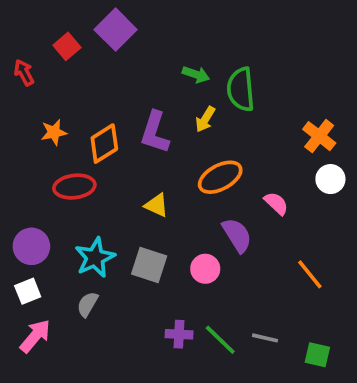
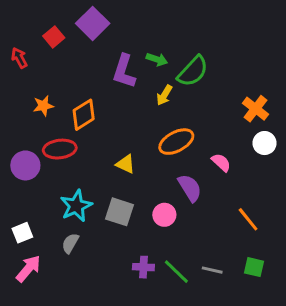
green semicircle: (241, 89) -> (193, 71), turned -132
purple L-shape: (155, 132) -> (124, 71), moved
purple circle: (31, 246) -> (25, 165), moved
green square: (317, 355) -> (254, 267), moved

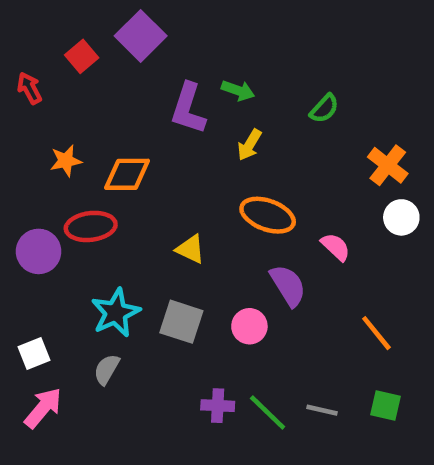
green semicircle: (193, 71) -> (324, 109), moved, size x0.6
orange diamond: (84, 115) -> (127, 174), turned 32
orange ellipse: (176, 142) -> (268, 215), turned 48

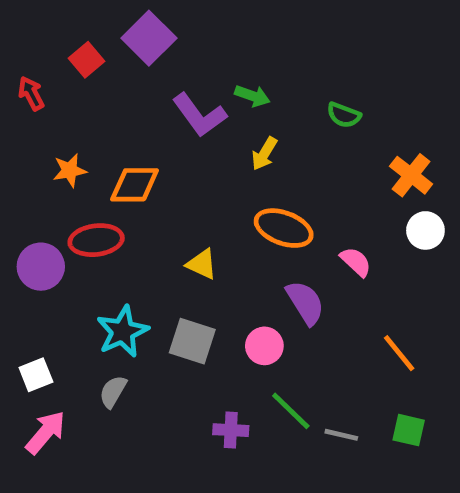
purple L-shape: (188, 109) -> (199, 115), turned -54
green semicircle: (324, 109) -> (344, 115), turned 68
green line: (268, 412) -> (291, 411), moved

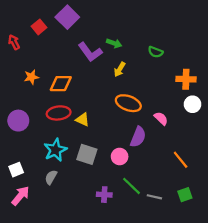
orange cross: (411, 175) -> (186, 79), turned -36
red ellipse: (96, 240) -> (59, 113), moved
yellow triangle: (202, 264) -> (83, 119), moved
purple semicircle: (305, 303) -> (138, 137), turned 54
green square: (409, 430) -> (185, 195), turned -32

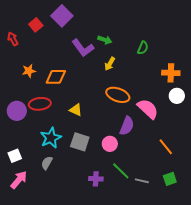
green semicircle: (156, 52) -> (143, 48), turned -88
red ellipse: (59, 113) -> (40, 104), moved
pink semicircle: (161, 118) -> (148, 109), size x1.6

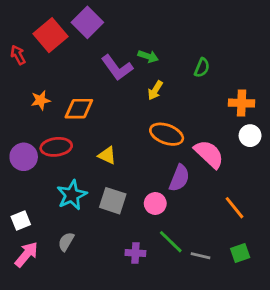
red square: (36, 25) -> (51, 35), size x1.6
gray semicircle: (47, 163) -> (66, 242), moved

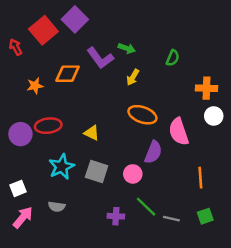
orange diamond: (79, 109) -> (68, 74), moved
pink semicircle: (209, 154) -> (179, 132), turned -152
orange line: (234, 208) -> (200, 178), turned 35
gray semicircle: (66, 242) -> (57, 207), turned -112

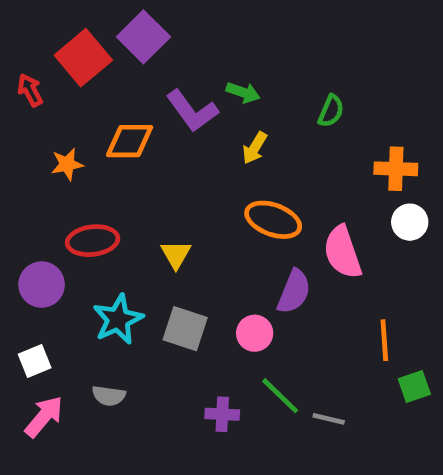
yellow triangle: (92, 133) -> (176, 254), turned 35
purple circle: (20, 134) -> (42, 285), moved
green square: (205, 216) -> (414, 386), moved

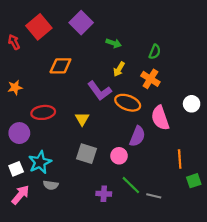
purple square: (143, 37) -> (81, 23), moved
purple L-shape: (192, 111) -> (99, 91), moved
orange star: (67, 164) -> (15, 88), moved
orange cross: (396, 169) -> (150, 79), moved, turned 30
cyan star: (118, 319) -> (40, 162), moved

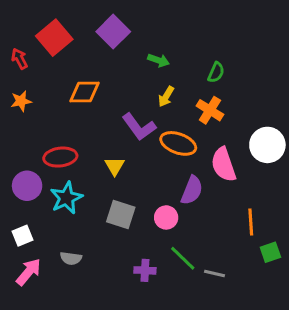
orange star: (15, 88) -> (21, 101), moved
white circle: (192, 104) -> (267, 145), size x1.5
cyan star: (40, 162) -> (66, 198), moved

